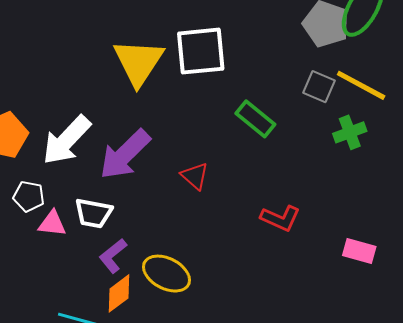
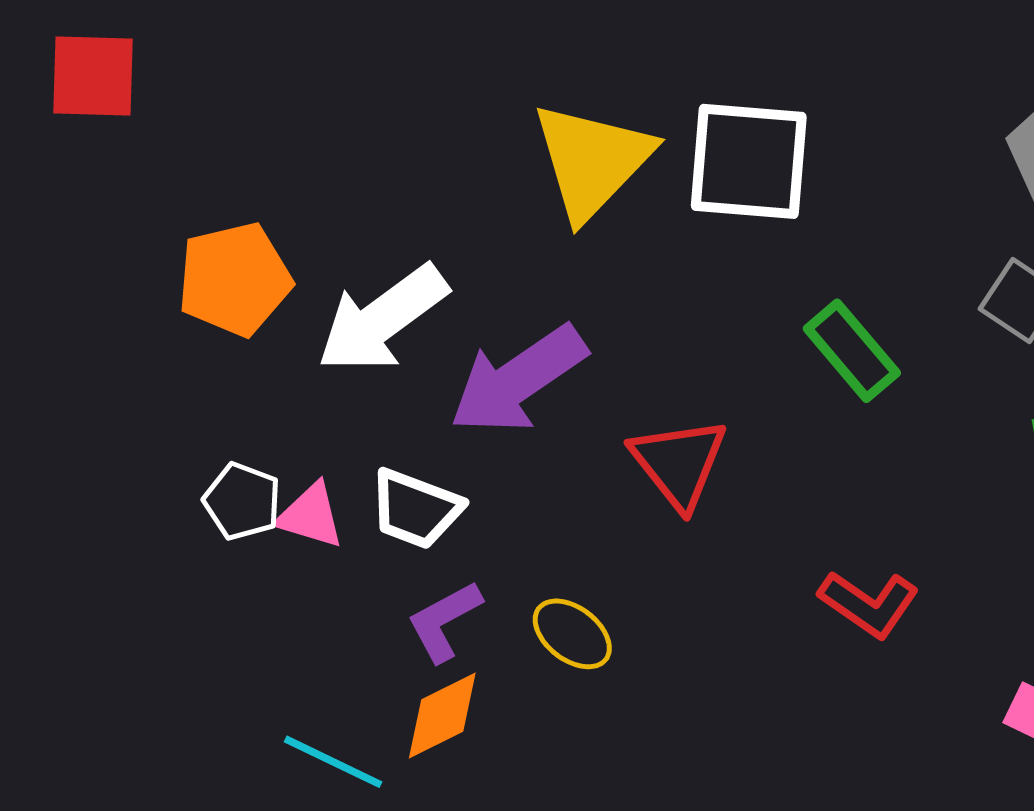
red triangle: (195, 176) -> (679, 463), size x1.4
white pentagon: (29, 196) -> (242, 501), moved
yellow ellipse: (166, 274) -> (572, 634), moved, size x0.7

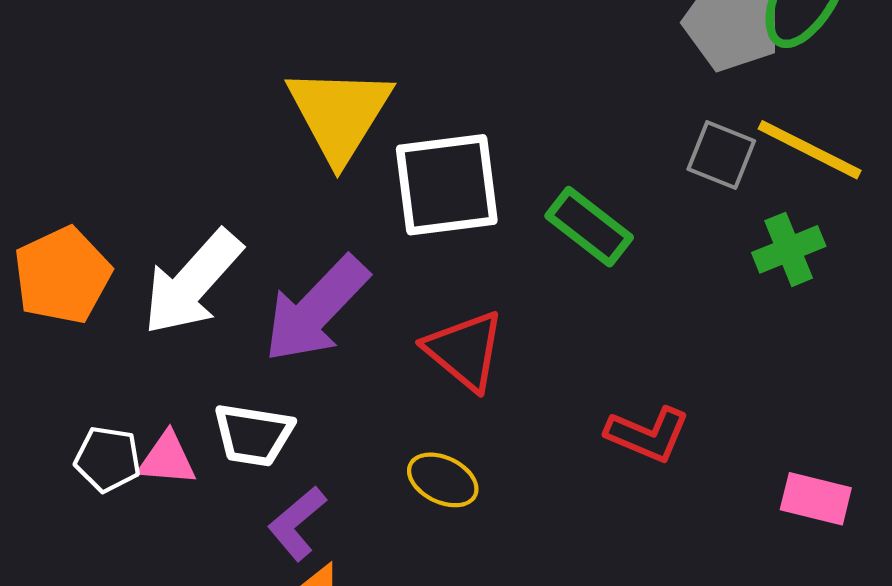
white square: (749, 161) -> (447, 185), moved
yellow ellipse: (572, 634) -> (443, 480), moved

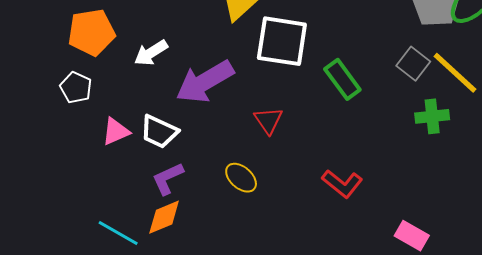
white arrow: (192, 282) -> (151, 53), size x0.6
red triangle: (465, 350) -> (268, 120), size x0.7
white pentagon: (108, 459) -> (76, 87), moved
pink triangle: (167, 459) -> (116, 131), turned -44

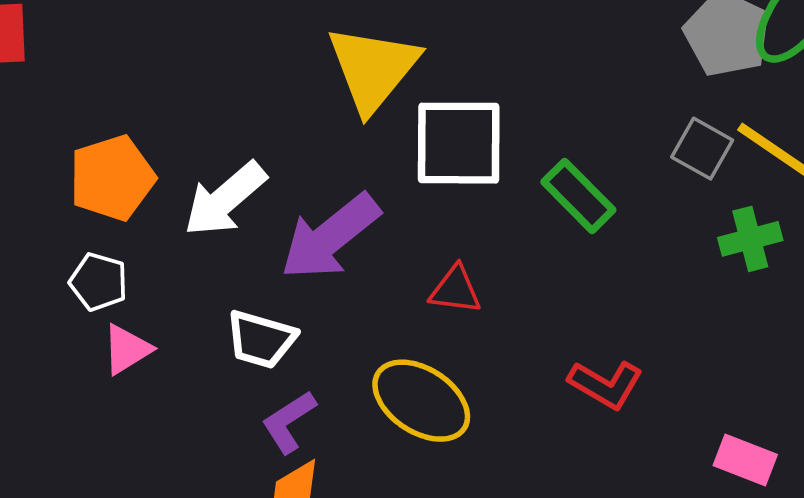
white arrow: (151, 53) -> (225, 199), size x1.4
red triangle: (268, 120) -> (455, 290), turned -40
pink triangle: (116, 131) -> (127, 349), moved
yellow ellipse: (241, 178) -> (421, 401), size x1.6

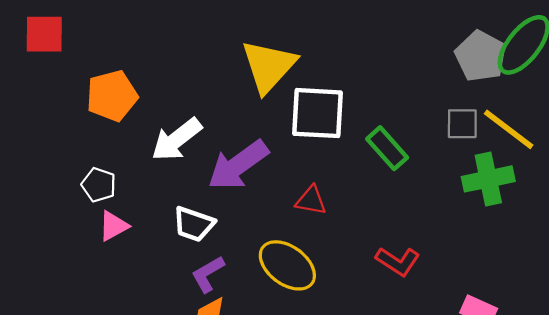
gray square: (702, 149) -> (462, 124), turned -32
orange pentagon: (112, 178) -> (112, 96), moved
green cross: (750, 239) -> (488, 179), size x1.4

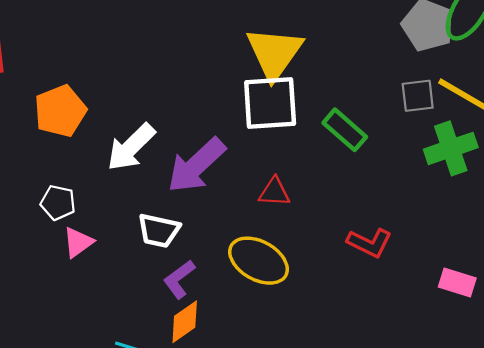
yellow triangle: (269, 66) -> (274, 53), moved

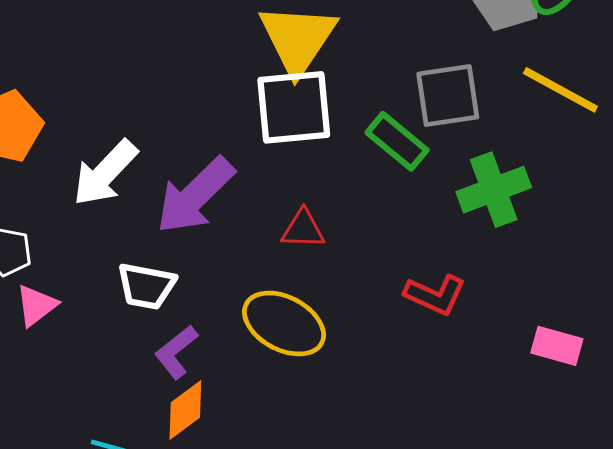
gray square: (418, 96) -> (448, 96), moved, size x1.4
green cross: (451, 148) -> (494, 190), moved

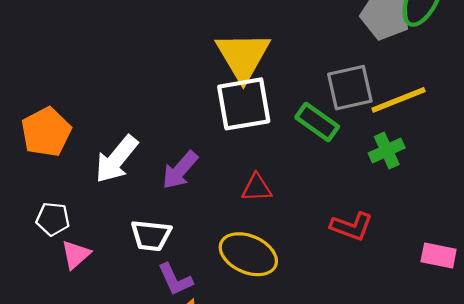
yellow line: (560, 90) -> (398, 100), moved, turned -46
green cross: (494, 190) -> (387, 150), size x0.7
purple arrow: (195, 196) -> (180, 170), size x0.7
purple L-shape: (176, 352) -> (175, 280), turned -72

